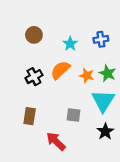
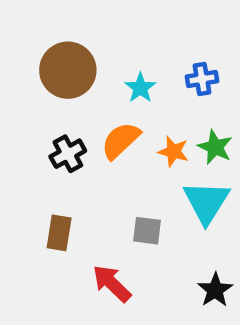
brown circle: (34, 35) -> (68, 70), size x1.6
black star: (105, 131) -> (215, 290), moved

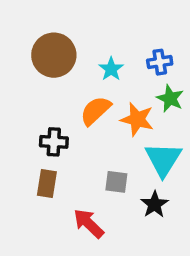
green star: (215, 147) -> (170, 98), moved
orange star: (173, 152) -> (137, 119), size x1.4
black cross: (68, 154) -> (54, 142), moved, turned 32
black star: (215, 290) -> (155, 204), moved

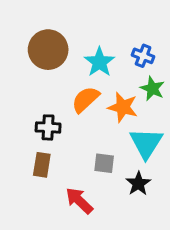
blue cross: (160, 62) -> (143, 56), turned 30
cyan star: (111, 69) -> (99, 62), size x1.4

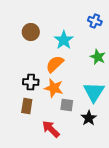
brown circle: (48, 50) -> (31, 32), size x0.7
blue cross: (143, 56) -> (95, 21), moved
orange star: (123, 107) -> (54, 88), moved

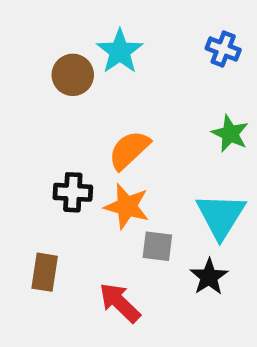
cyan star: (64, 40) -> (120, 51), moved
brown rectangle: (27, 106) -> (45, 272), moved

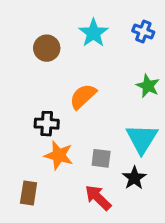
cyan star: (120, 51) -> (93, 33), moved
orange star: (127, 206) -> (59, 155), moved
brown rectangle: (45, 272) -> (29, 193), moved
red arrow: (120, 303) -> (98, 198), moved

